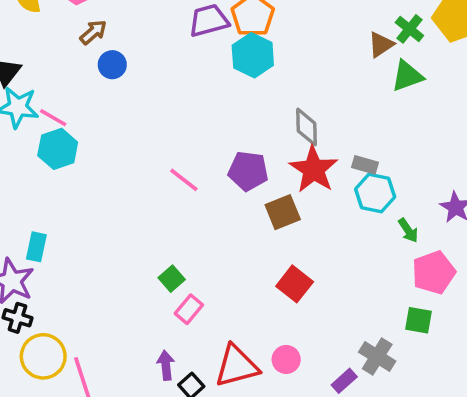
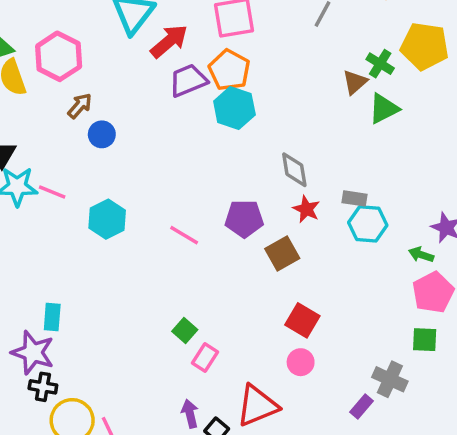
cyan hexagon: (58, 149) -> (107, 219), moved
red star: (314, 169) -> (306, 209), size x0.6
green arrow: (408, 230) -> (421, 255), moved, turned 150
pink circle: (286, 359) -> (301, 362), moved

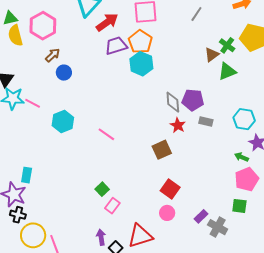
purple pentagon: (244, 219) -> (193, 100), moved
cyan hexagon: (368, 224) -> (244, 119), moved
purple rectangle: (361, 406) -> (201, 216), moved

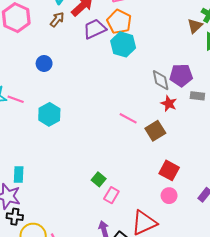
brown arrow: (53, 55) -> (57, 19), moved
pink line: (106, 134) -> (128, 118), moved

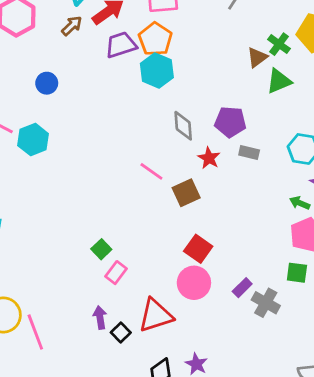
gray diamond: (161, 80) -> (183, 126), moved
cyan hexagon: (49, 114) -> (33, 140), moved
pink circle: (169, 196) -> (194, 283), size x1.5

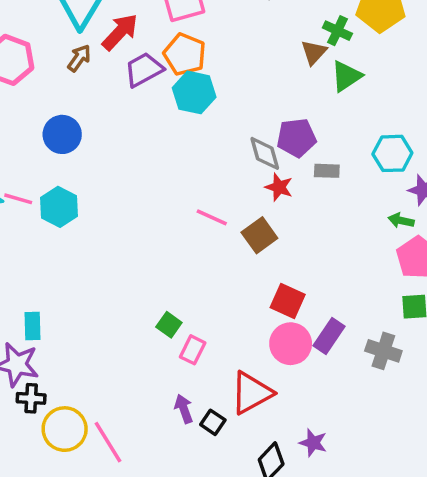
blue circle: (47, 83) -> (62, 134), size x1.4
gray diamond: (183, 126) -> (265, 153), moved
purple rectangle: (242, 288) -> (329, 336), moved, size x1.4

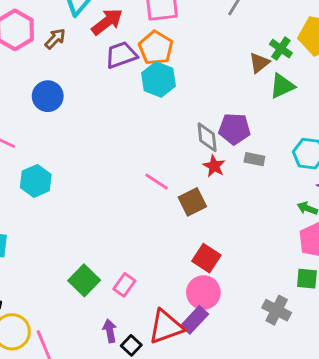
brown arrow: (79, 58) -> (55, 39), moved
cyan hexagon: (59, 207) -> (36, 181), moved
green square: (169, 325) -> (84, 280), moved, size x1.5
purple rectangle: (329, 336) -> (195, 320), moved

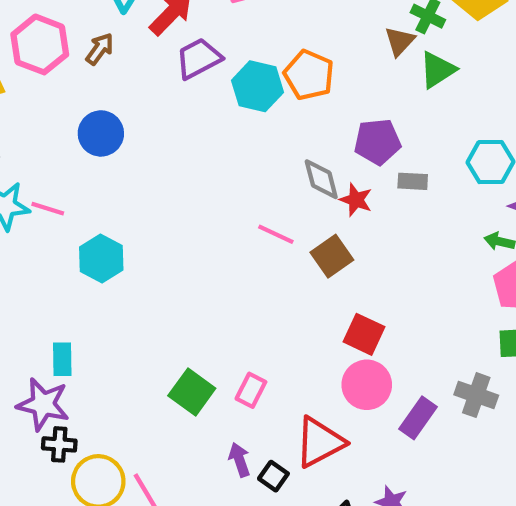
orange pentagon: (156, 48) -> (309, 75), moved
gray diamond: (207, 137) -> (321, 179), moved
purple rectangle: (195, 320) -> (418, 418), moved

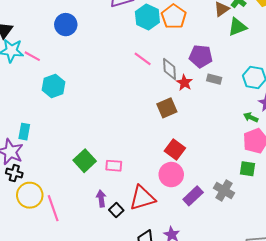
pink line: (276, 234) -> (143, 59), moved
pink rectangle: (251, 390) -> (114, 166), turned 56

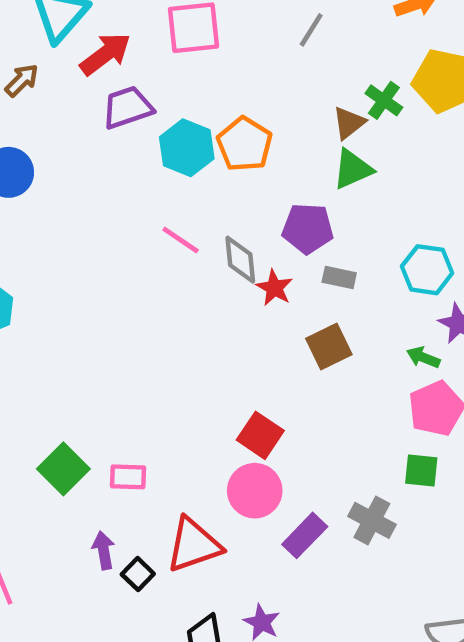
green triangle: (237, 27) -> (353, 169), moved
brown square: (167, 108) -> (329, 346), moved

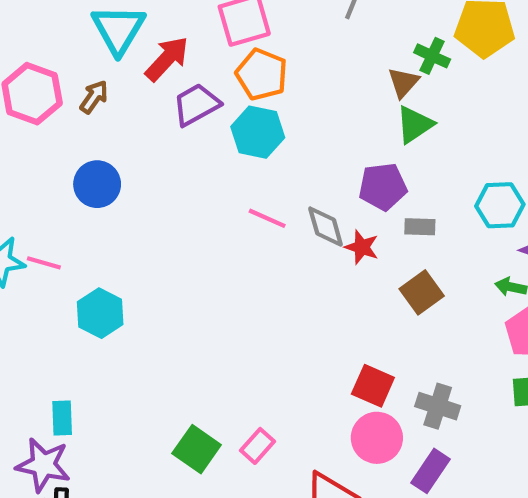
orange pentagon: (245, 144) -> (262, 74), moved
pink rectangle: (128, 477) -> (258, 446), turned -40
gray cross: (372, 520) -> (438, 406), moved

